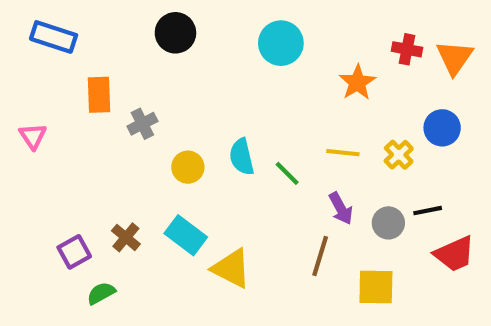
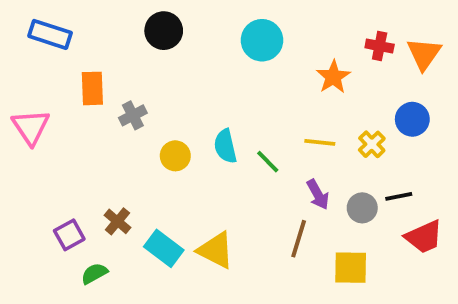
pink triangle: (33, 136) -> (31, 127), size x1.5
cyan rectangle: (186, 235) -> (164, 248), moved

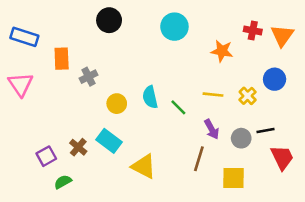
blue rectangle: (50, 34) -> (24, 37), moved
orange star: (333, 77) -> (222, 51), turned -30
red trapezoid: (424, 237) -> (282, 157), turned -92
cyan rectangle: (164, 248) -> (109, 141), moved

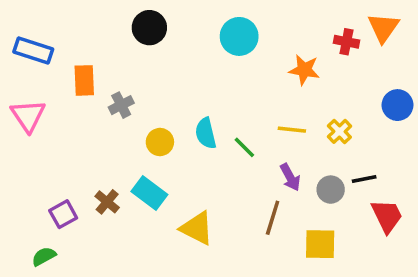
orange triangle: (282, 36) -> (383, 28), moved
blue circle: (275, 79) -> (398, 105), moved
green semicircle: (63, 182) -> (44, 256), moved

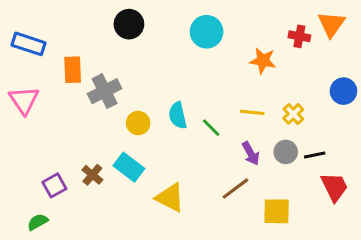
gray cross: (121, 105) -> (105, 91), size x1.5
gray circle: (331, 190) -> (286, 152), moved
brown line: (273, 218) -> (235, 188), turned 36

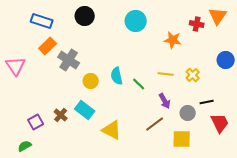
blue rectangle: (29, 44) -> (42, 21), moved
orange rectangle: (73, 70) -> (48, 46), turned 48
gray cross: (105, 91) -> (69, 60), turned -30
gray circle: (286, 152) -> (188, 113), moved

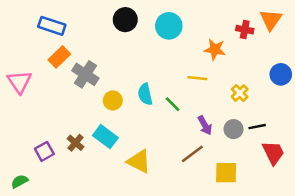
black circle: (85, 16) -> (125, 20), moved
yellow line: (166, 74) -> (197, 78), moved
gray circle: (188, 113) -> (233, 129), moved
green semicircle: (25, 146) -> (20, 181), moved

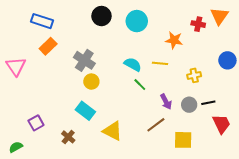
gray cross: (85, 74) -> (84, 60), moved
yellow cross: (240, 93) -> (194, 75), turned 32
cyan semicircle: (145, 94) -> (133, 64), moved, turned 132
brown cross: (75, 143) -> (68, 137), moved

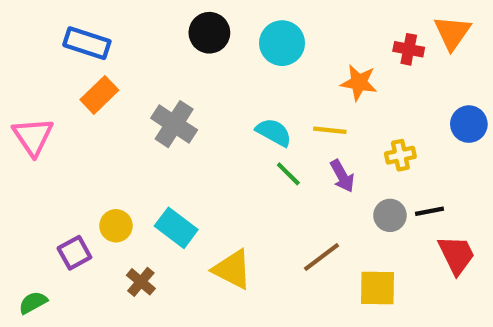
yellow circle: (91, 82) -> (116, 226), moved
purple arrow: (166, 102) -> (342, 176), moved

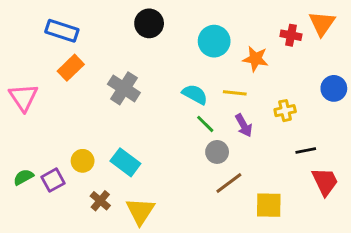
cyan circle: (282, 43) -> (214, 41), moved
gray circle: (390, 215) -> (217, 152), moved
yellow triangle: (232, 269) -> (140, 211), moved, turned 36
green semicircle: (33, 303) -> (23, 177), moved

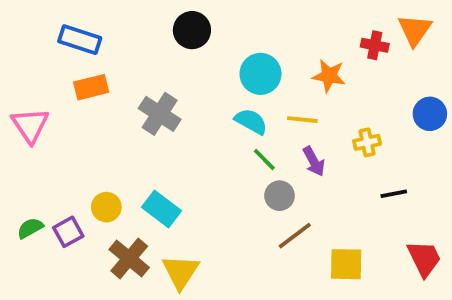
cyan circle: (214, 41) -> (260, 74), moved
orange rectangle: (71, 68) -> (91, 87), turned 30
red trapezoid: (325, 182) -> (424, 258), moved
brown cross: (100, 201) -> (129, 258), size x1.5

